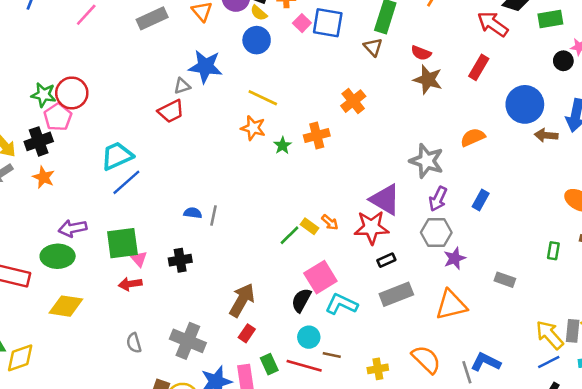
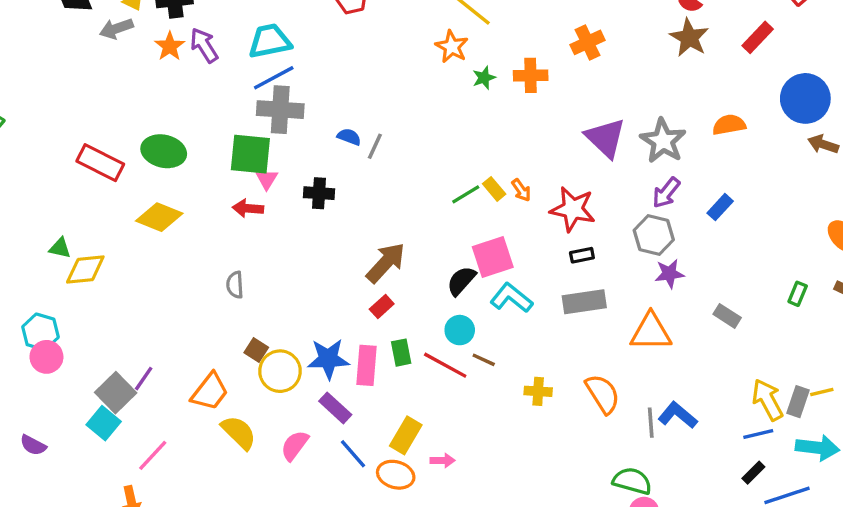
purple triangle: (385, 200) -> (605, 138), moved
purple arrow: (73, 228) -> (204, 45), moved, turned 56
gray cross: (188, 341) -> (280, 110), moved, turned -32

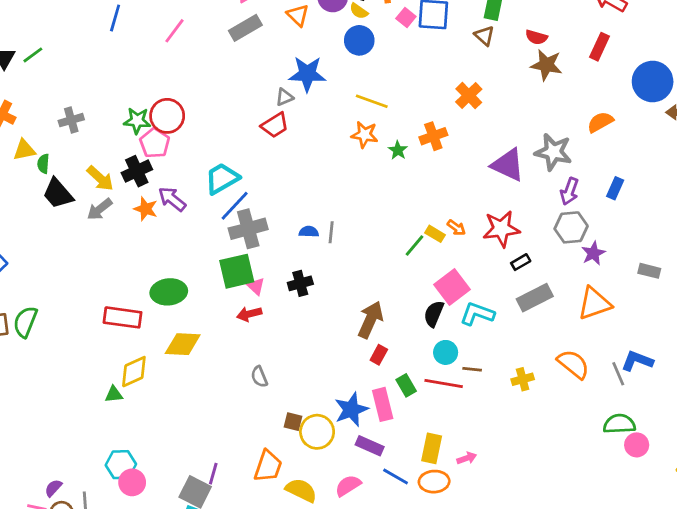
yellow diamond: (85, 269) -> (134, 372), moved
pink semicircle: (295, 445) -> (348, 486), turned 40

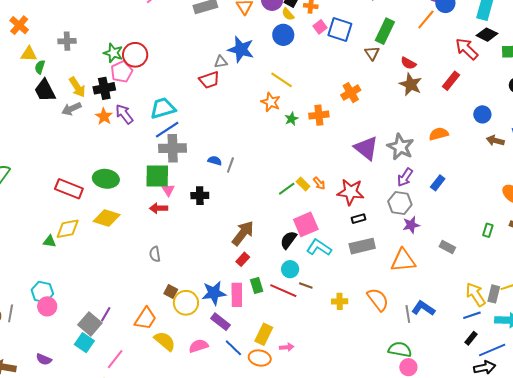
blue circle: (653, 82) -> (482, 114), size x0.6

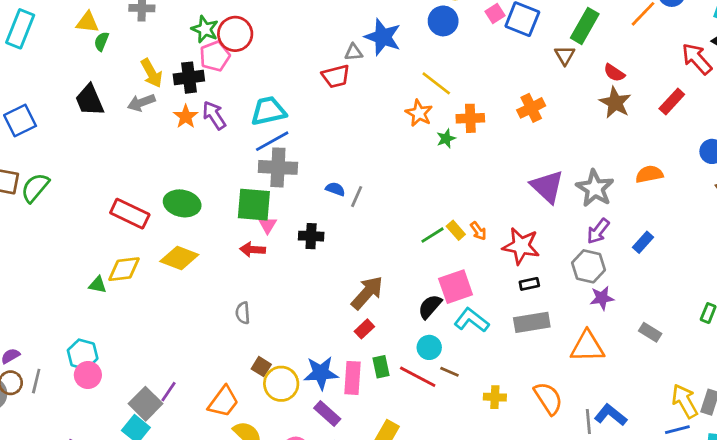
black trapezoid: (45, 90) -> (90, 100), moved
orange cross: (319, 115) -> (470, 118), moved

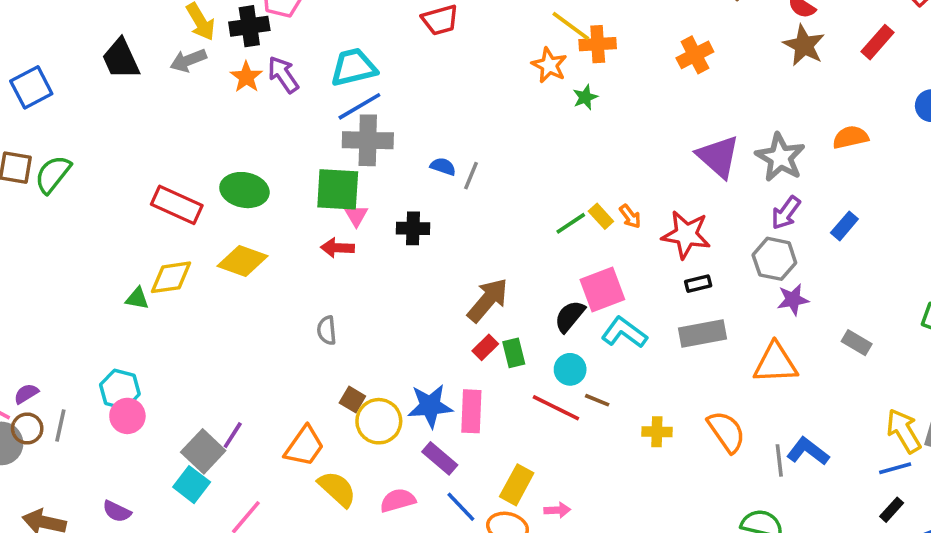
orange cross: (470, 118) -> (598, 44), moved
green rectangle: (381, 367) -> (514, 353), moved

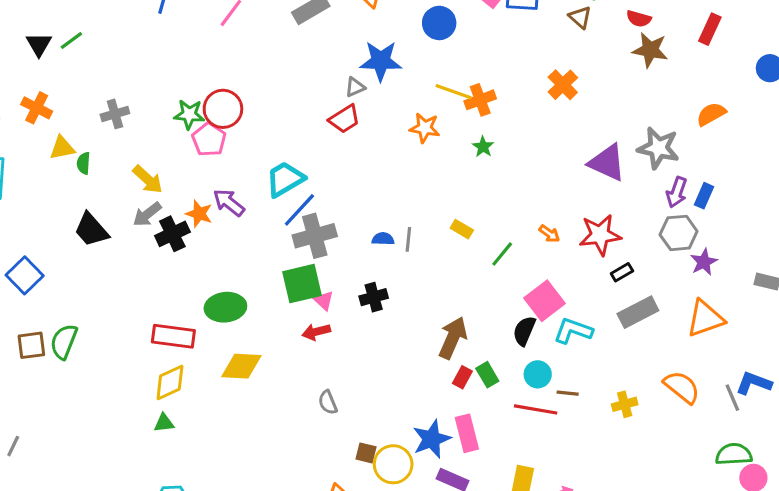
black cross: (249, 26) -> (172, 234), moved
orange star: (549, 65) -> (425, 128), moved
yellow rectangle: (601, 216) -> (462, 229), moved
blue rectangle: (844, 226) -> (704, 196), moved
yellow diamond: (171, 277) -> (170, 383), moved

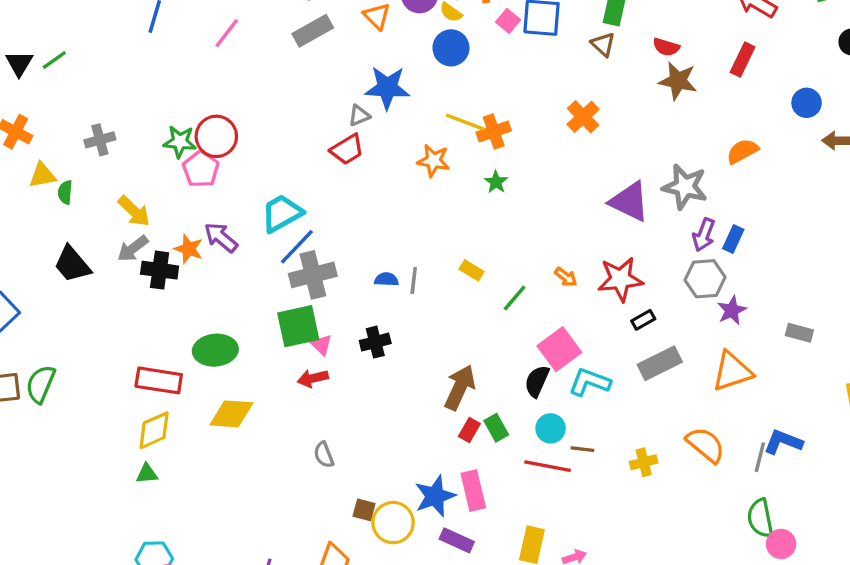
black cross: (172, 234) -> (160, 270), turned 32
gray line: (732, 398) -> (760, 457), turned 36
green semicircle: (734, 454) -> (760, 518), turned -99

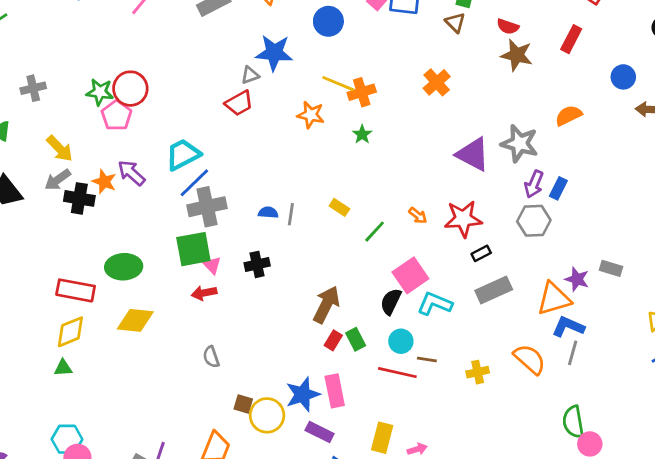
purple star: (732, 310) -> (577, 279), moved, turned -30
blue L-shape: (783, 442) -> (568, 327), moved
gray line: (760, 457) -> (573, 353), moved

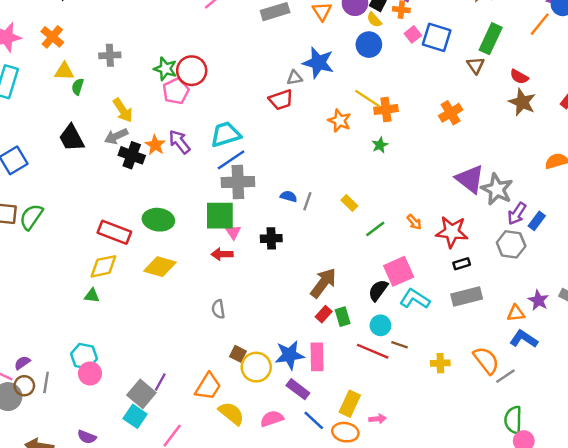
gray star: (520, 143) -> (497, 189), moved
orange triangle: (554, 299) -> (516, 313), size x0.6
gray line: (573, 353) -> (505, 376), moved, turned 30

